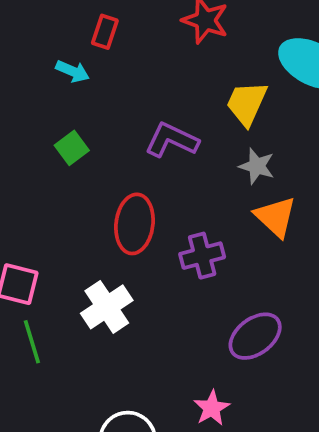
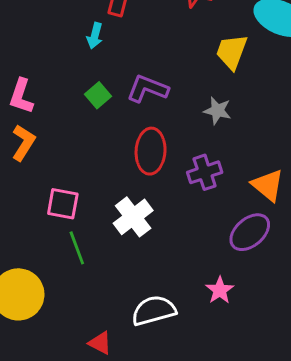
cyan arrow: (73, 71) -> (95, 36), turned 85
purple L-shape: (172, 140) -> (147, 89), moved
gray star: (257, 166) -> (217, 111), moved
orange triangle: (276, 217) -> (268, 185), moved

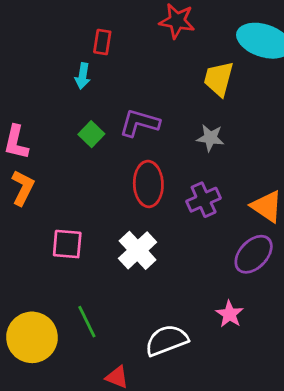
green line: (77, 248) -> (87, 322), moved

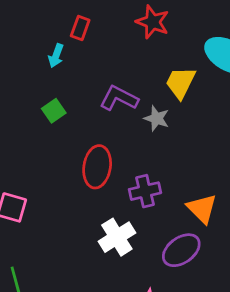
purple L-shape: (139, 123) -> (119, 98), moved
gray star: (210, 138) -> (157, 118), moved
white cross: (138, 250) -> (117, 237), moved

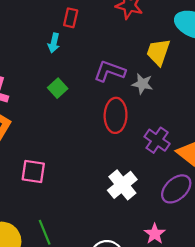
red ellipse: (97, 167) -> (116, 115), moved
purple cross: (145, 191) -> (157, 140), moved, turned -35

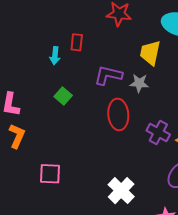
red rectangle: (71, 18) -> (77, 42), moved
white cross: (122, 185) -> (121, 191), moved

